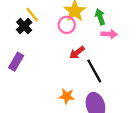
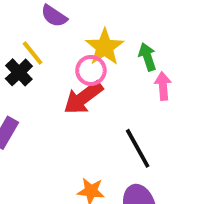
pink arrow: (109, 34) -> (163, 86), turned -98
red arrow: (77, 52) -> (83, 98), moved, size x1.5

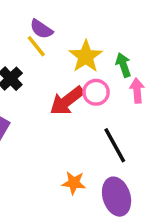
yellow line: (33, 53) -> (36, 46), moved
pink circle: (91, 70) -> (96, 92), moved

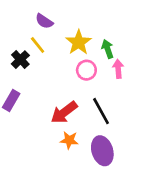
yellow line: (36, 46) -> (38, 45), moved
red arrow: (67, 101) -> (64, 112), moved

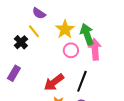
green arrow: (108, 49) -> (87, 34), size x1.5
pink arrow: (118, 69) -> (95, 49), size x1.5
black line: (101, 111) -> (82, 81), turned 50

